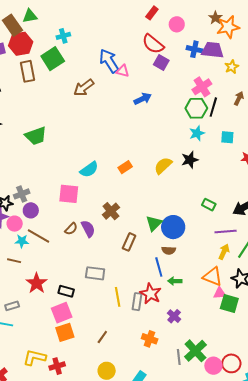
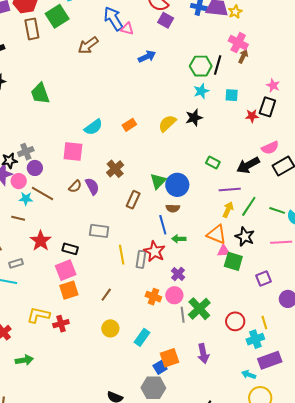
yellow star: (232, 67) -> (235, 12), moved
pink cross: (202, 87) -> (238, 43), moved, turned -30
green trapezoid: (36, 136) -> (40, 93), turned 90
pink circle: (213, 366) -> (174, 295), moved

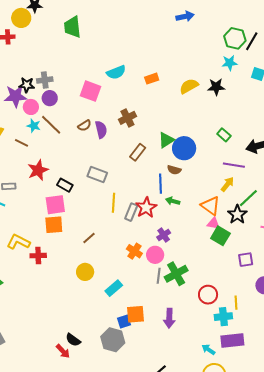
green line: (249, 206) -> (248, 198), moved

